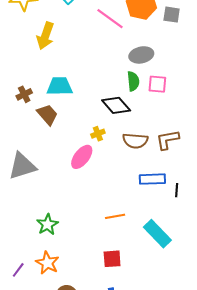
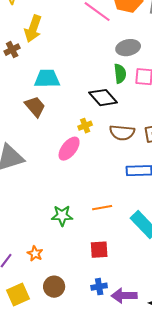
brown cross: (24, 94) -> (12, 50), moved
green star: (47, 225) -> (62, 216), moved, turned 30
orange star: (47, 263) -> (35, 254), size x0.7

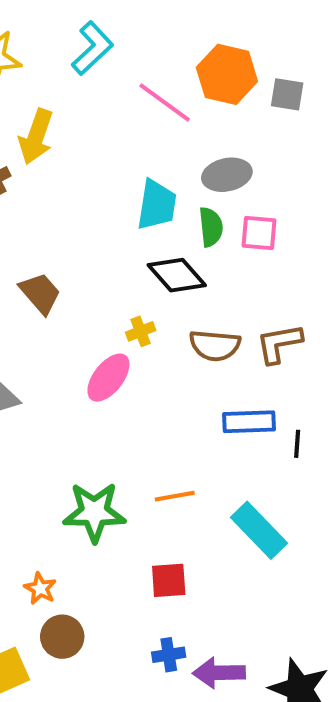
cyan trapezoid: (47, 79) -> (157, 205), moved, turned 100
green star: (62, 216) -> (94, 512), size x1.4
brown circle: (54, 287) -> (62, 637), moved

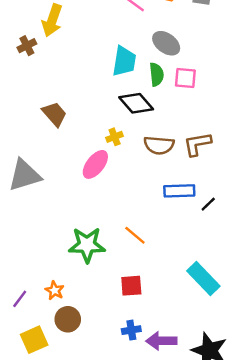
gray ellipse: (227, 175) -> (166, 43), turned 48
black line: (297, 444) -> (208, 204), turned 42
orange line: (175, 496) -> (135, 235), turned 50
cyan rectangle: (259, 530) -> (203, 278), moved

